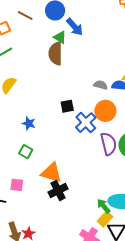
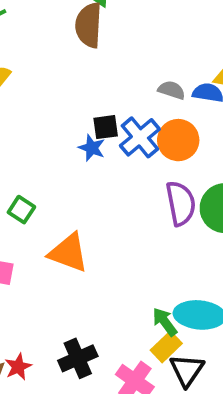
blue star: (29, 123) -> (92, 148), moved
blue cross: (86, 123) -> (140, 137), moved
black cross: (58, 190) -> (78, 358), moved

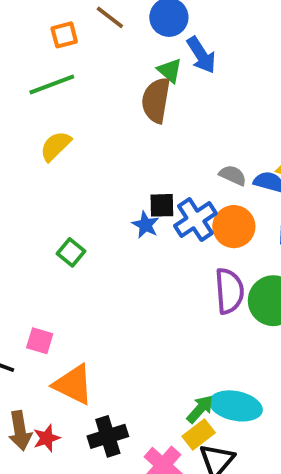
green square: (21, 210) -> (71, 252), moved
orange triangle: (68, 253) -> (73, 385), moved
green arrow: (165, 322) -> (200, 409), turned 72

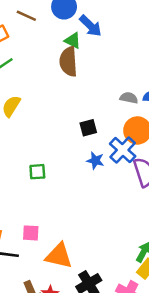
blue cross: (195, 220) -> (123, 150), moved
blue star: (146, 225) -> (95, 161), moved
green square: (71, 252) -> (37, 172), turned -30

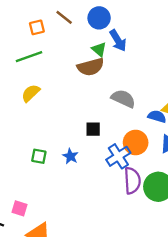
brown semicircle: (68, 62) -> (91, 67), turned -116
gray semicircle: (129, 98) -> (123, 99), moved, size x1.5
blue star: (95, 161) -> (70, 156), moved

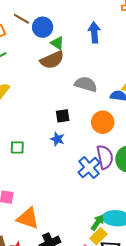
blue circle: (99, 18) -> (43, 27), moved
blue arrow: (118, 41) -> (94, 32), moved, turned -144
blue star: (70, 156) -> (57, 139), moved
blue cross: (118, 156) -> (89, 168), moved

